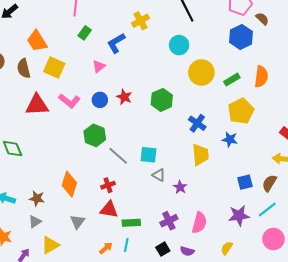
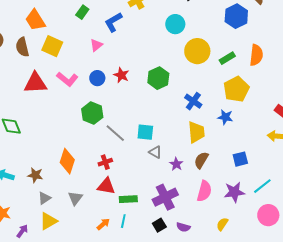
brown semicircle: (269, 183) -> (201, 160), moved
purple cross: (169, 221) -> (165, 197), size x1.4
gray triangle: (35, 222) -> (44, 198), moved
pink semicircle: (199, 223) -> (204, 191), moved

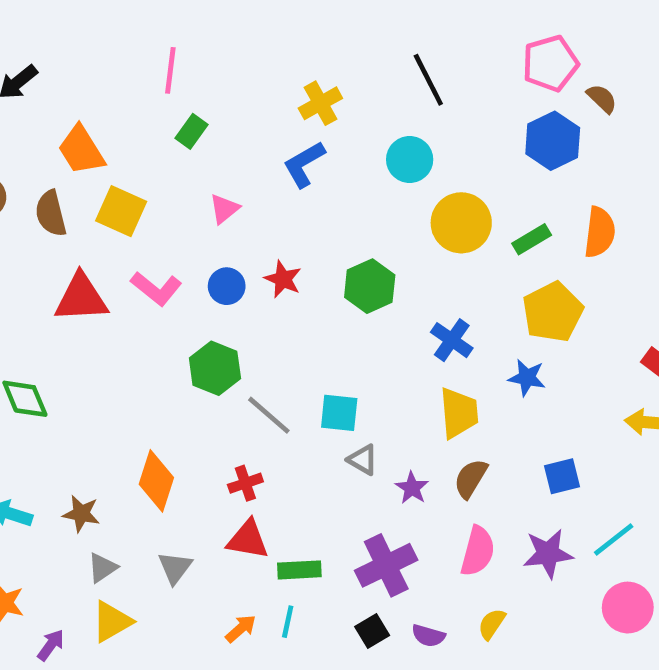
blue L-shape: (113, 22) -> (304, 164), moved
yellow semicircle: (222, 224) -> (492, 624), moved

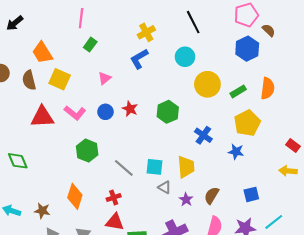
green hexagon: (215, 368) -> (87, 151), moved
yellow trapezoid: (459, 413) -> (186, 167), moved

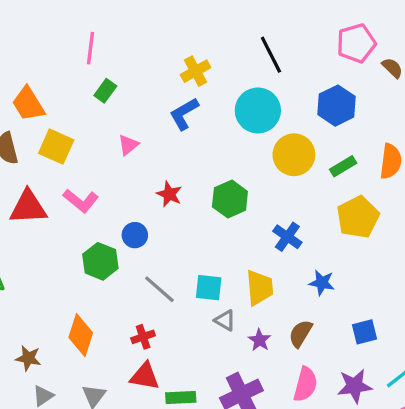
blue hexagon: (247, 49) -> (337, 106), moved
cyan circle: (185, 57) -> (258, 110), size x1.4
blue circle: (105, 112) -> (135, 235), moved
blue star: (236, 152) -> (322, 283), moved

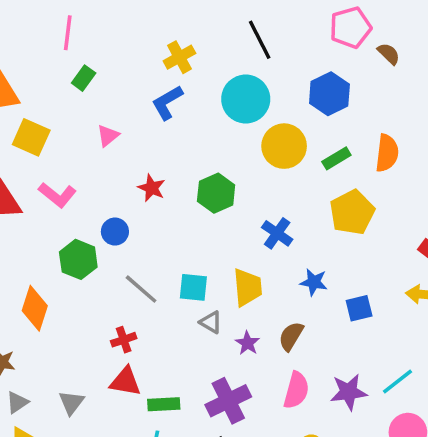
blue square: (364, 332) -> (359, 308), moved
orange diamond: (81, 335) -> (35, 308), moved

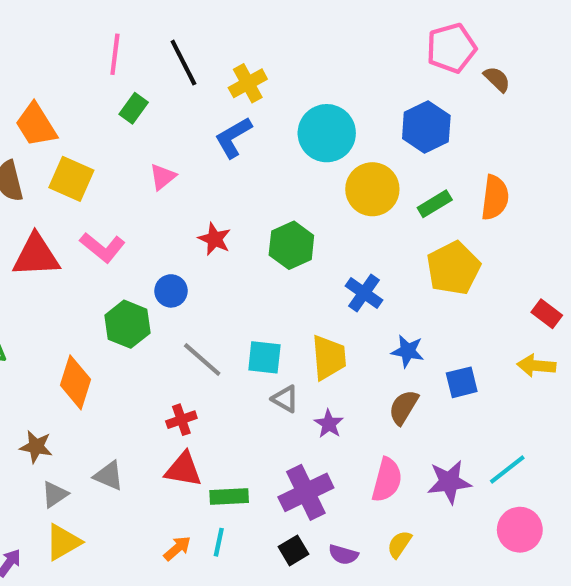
black line: (260, 40) -> (183, 63), moved
brown semicircle: (291, 336) -> (404, 407), moved
gray triangle: (71, 402) -> (109, 476), moved, turned -44

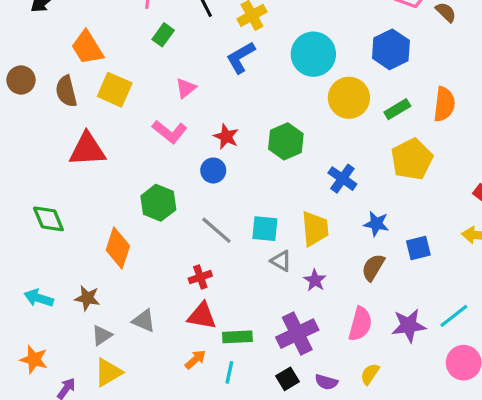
pink L-shape: (102, 247) -> (170, 132), moved
blue circle: (171, 291) -> (213, 170), moved
orange arrow: (177, 548) -> (195, 359), moved

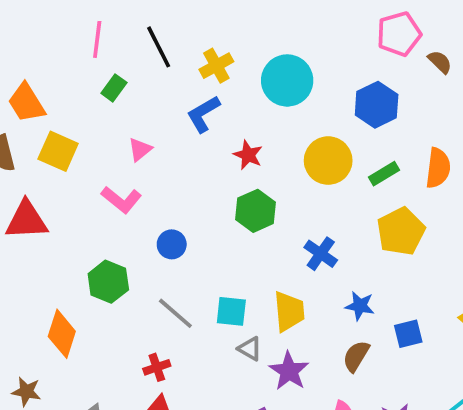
cyan circle: (313, 54) -> (287, 80), moved
red star: (226, 137) -> (248, 155), moved
purple star: (315, 280) -> (289, 371), size x1.5

